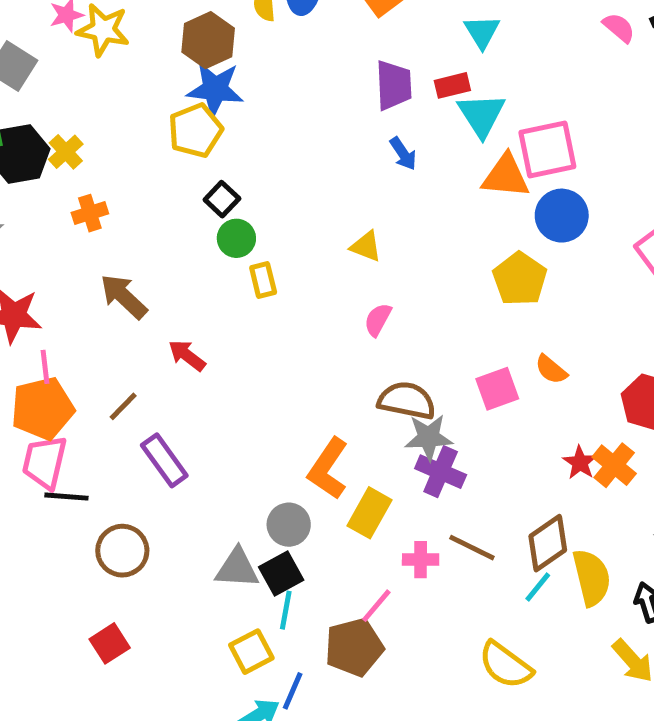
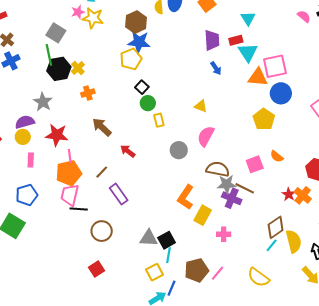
pink semicircle: (378, 320) -> (206, 136), size x1.5
gray circle: (289, 525) -> (179, 150), moved
brown line: (472, 548) -> (245, 188), moved
pink line: (376, 606) -> (218, 273), moved

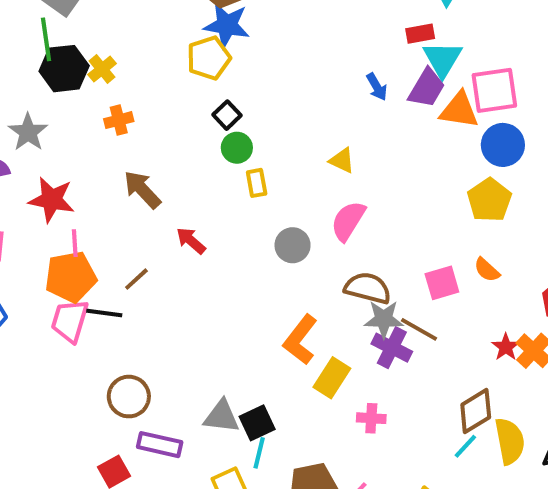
purple trapezoid: (212, 40) -> (427, 88), moved, turned 30
yellow pentagon: (264, 119) -> (489, 200), moved
purple rectangle: (119, 194) -> (160, 445), moved, turned -45
black line: (79, 209) -> (104, 313), moved

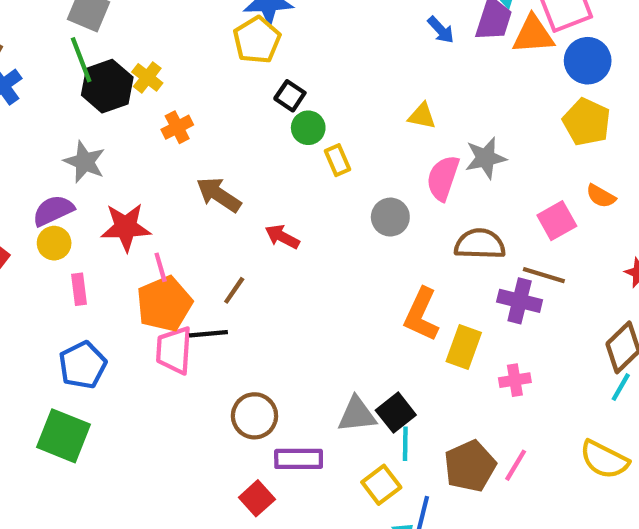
gray star: (384, 319) -> (486, 158), moved

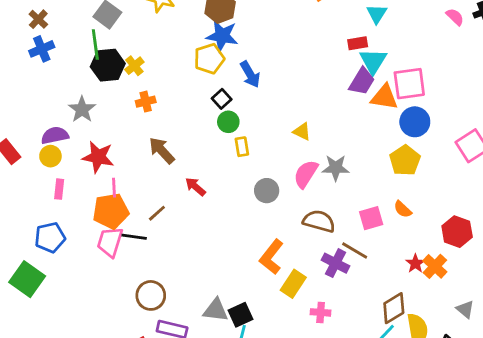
blue arrow: (441, 30) -> (250, 74), moved, size x1.4

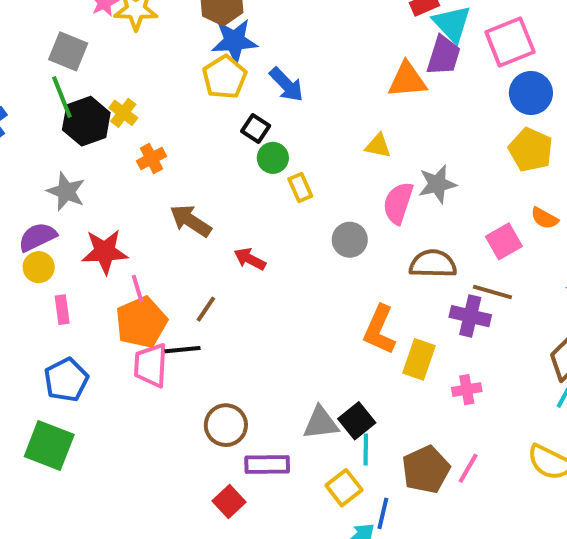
orange triangle: (384, 97) -> (407, 80), moved

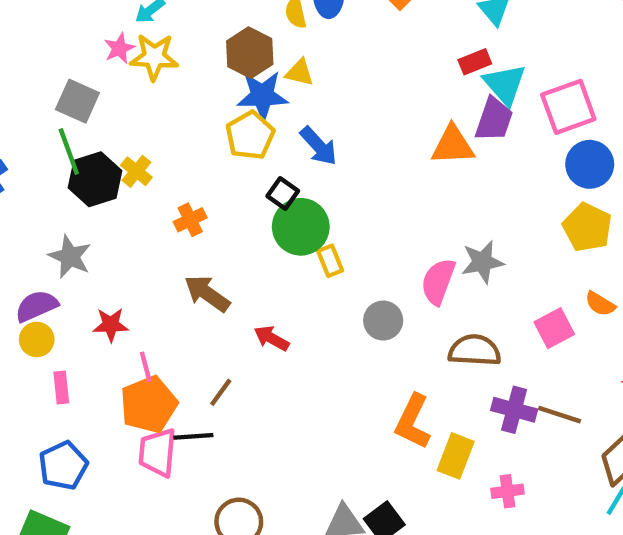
yellow triangle: (378, 146) -> (300, 73), moved
green circle: (273, 158) -> (301, 227), size x1.6
orange cross: (151, 159) -> (190, 220), moved
red star: (105, 252) -> (111, 325), size x0.7
brown line: (492, 292) -> (560, 415), moved

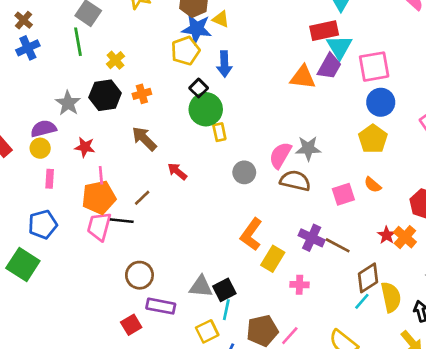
red rectangle: (475, 62) -> (324, 31), size x1.5
blue arrow: (319, 146) -> (224, 64), turned 30
black hexagon: (95, 179) -> (105, 95), moved
brown semicircle: (475, 350) -> (295, 181), moved

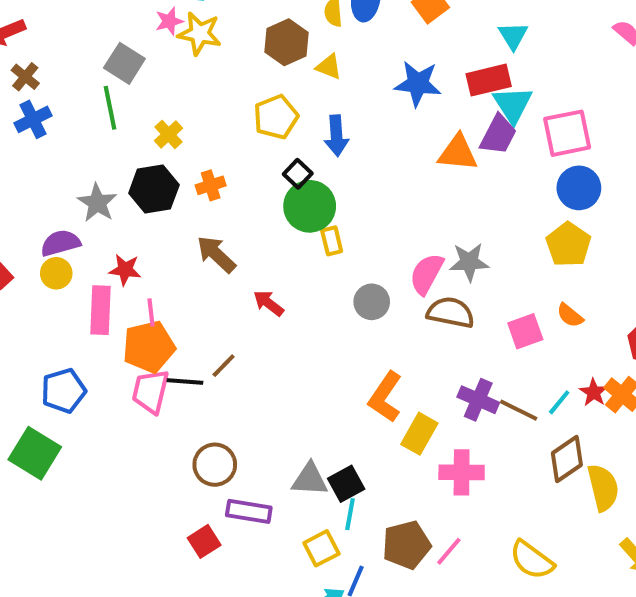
blue star: (197, 29) -> (418, 84), moved
pink rectangle: (50, 179) -> (100, 310), moved, size x1.6
brown line: (142, 198) -> (224, 366), moved
pink cross: (299, 285) -> (462, 472), size x1.5
cyan line: (362, 301) -> (559, 402), moved

